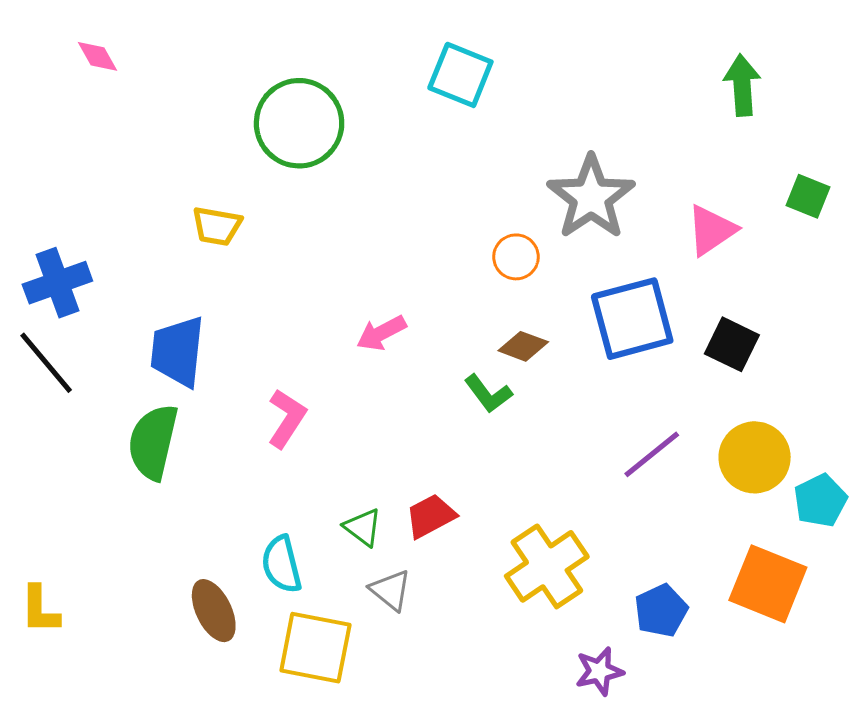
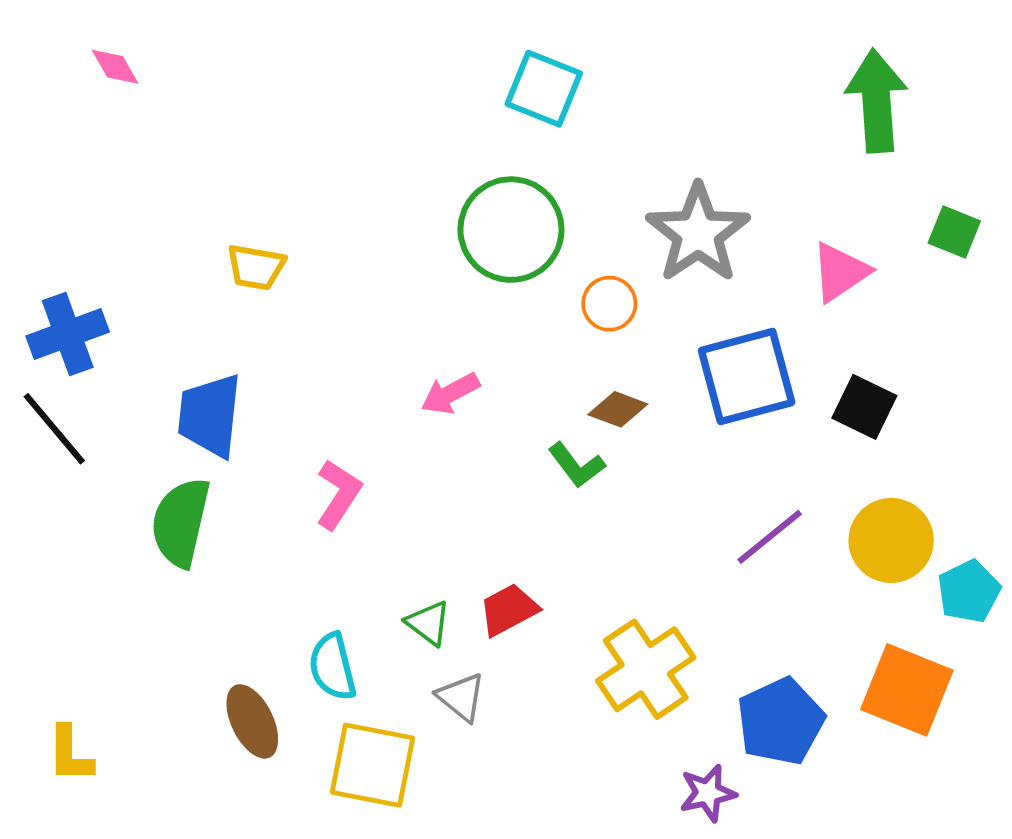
green arrow: (742, 85) -> (877, 101), size x1.4
green circle: (299, 123) -> (511, 230), moved
yellow L-shape: (40, 610) -> (70, 754), moved
blue pentagon: (661, 611) -> (781, 721), size x1.4

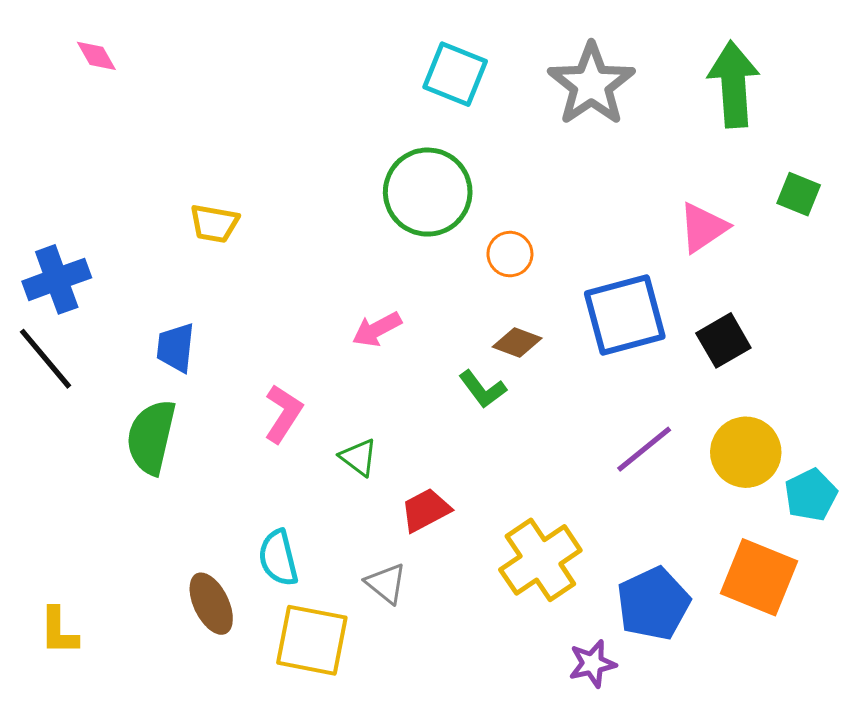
gray star: (698, 233) -> (591, 84), moved
black square: (864, 407) -> (723, 340), turned 34
blue trapezoid: (210, 415) -> (176, 348), size x0.7
green triangle: (428, 623) -> (359, 457), moved

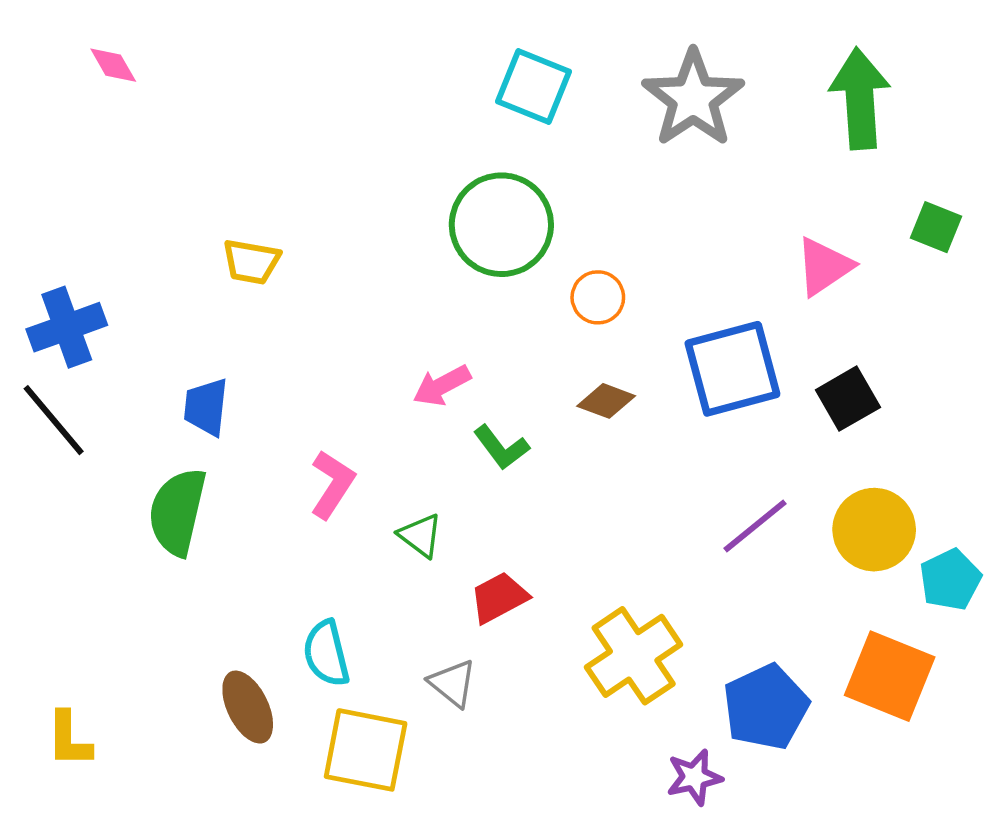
green L-shape: (483, 389) -> (501, 447), moved

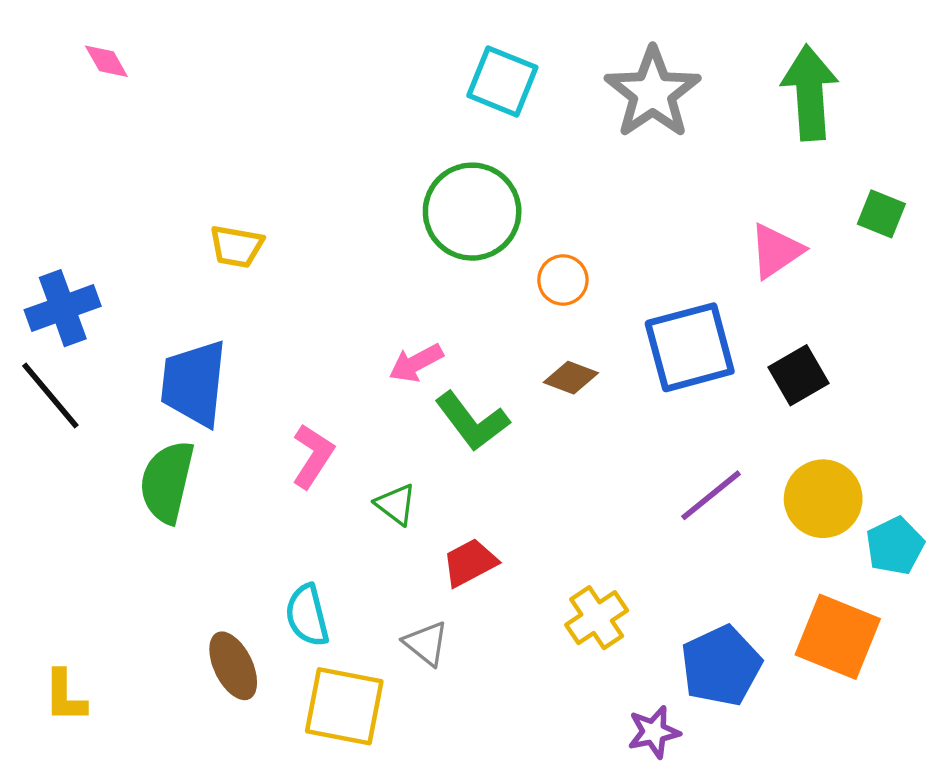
blue trapezoid: (206, 407) -> (194, 383), size x1.6
green L-shape: (501, 447) -> (472, 421), size x1.4
yellow cross: (634, 656) -> (597, 618), size x0.7

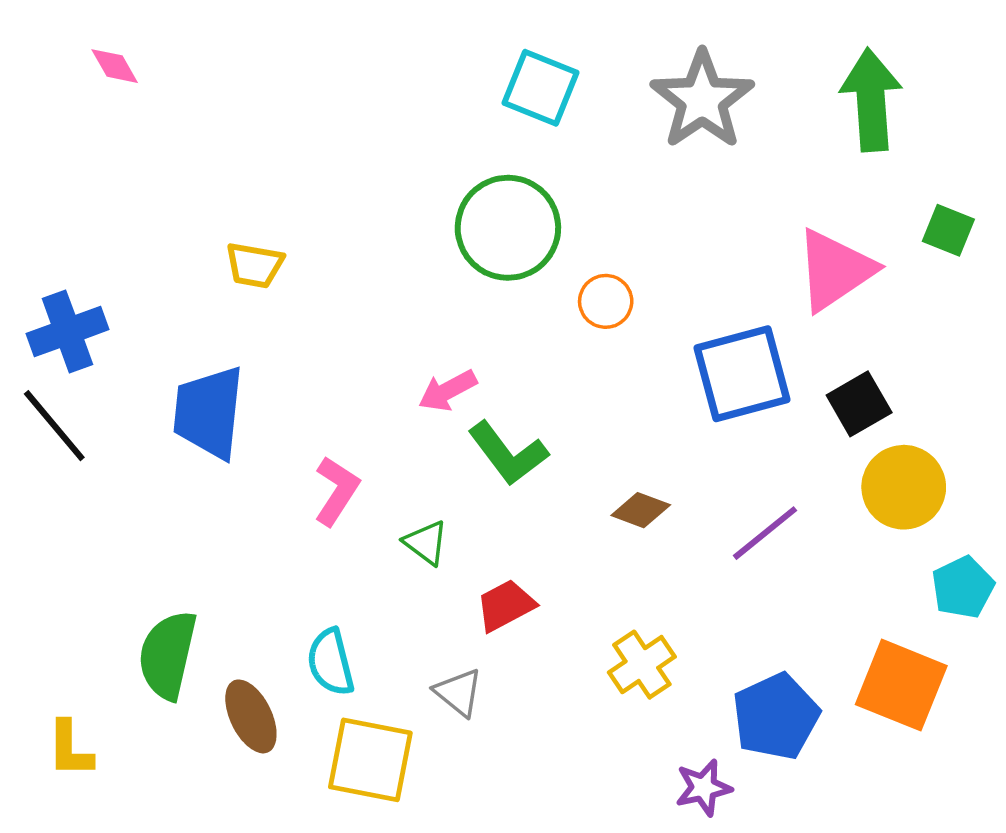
pink triangle: (776, 251) -> (835, 270), size x1.4
brown diamond: (571, 378) -> (641, 510), moved
green semicircle: (167, 482) -> (168, 655), moved
yellow circle: (823, 499) -> (904, 487), moved

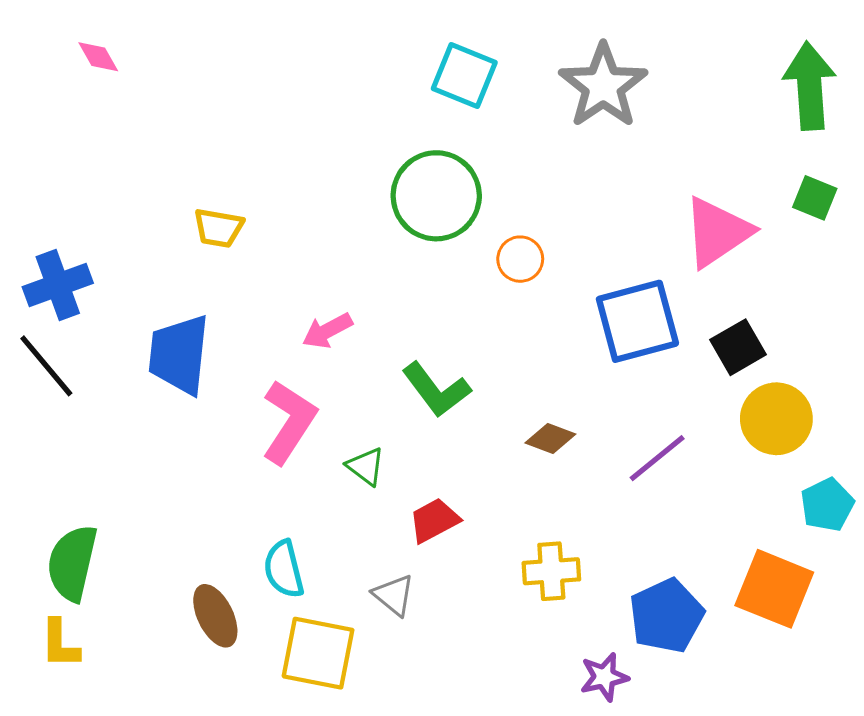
green arrow: (871, 100) -> (810, 86), moved
pink arrow: (448, 391) -> (327, 331), moved
pink L-shape: (337, 491) -> (289, 422), size x1.4
green semicircle: (168, 655) -> (72, 563), moved
yellow cross: (642, 665) -> (551, 571), turned 30

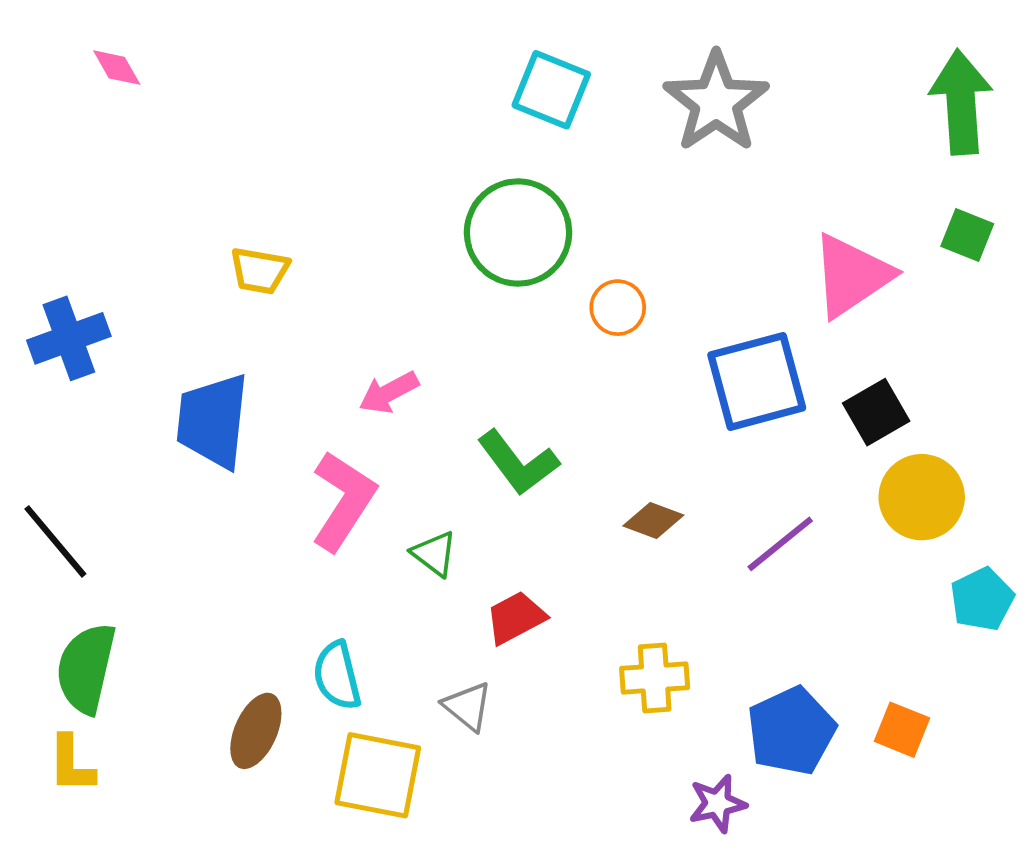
black line: (46, 366) -> (55, 541), moved
orange square: (774, 589) -> (902, 730), moved, size x0.6
brown ellipse: (215, 616) -> (256, 731), turned 50

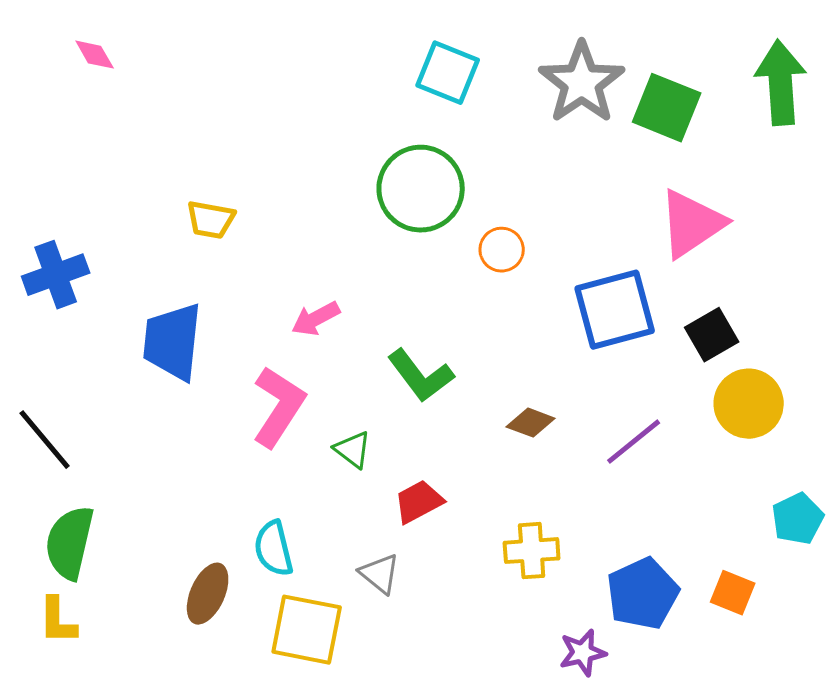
green square: (967, 235) -> (667, 108), moved, size x1.6
cyan pentagon: (982, 599) -> (798, 519), moved

